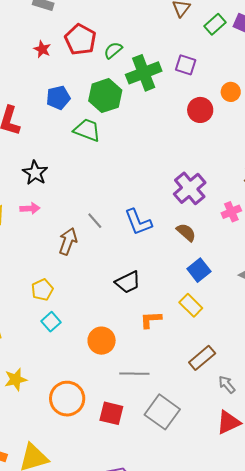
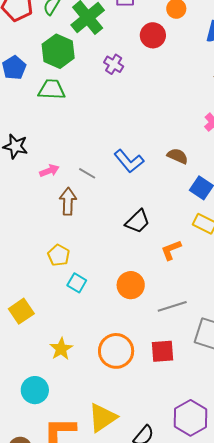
purple cross: (190, 188) -> (114, 64), moved, size x0.6
pink arrow: (30, 208) -> (49, 171), moved

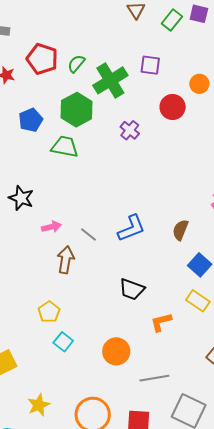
brown semicircle: (178, 156) -> (180, 230), turned -100
blue L-shape: (129, 161) -> (131, 228), turned -80
black trapezoid: (138, 221) -> (132, 289), turned 56

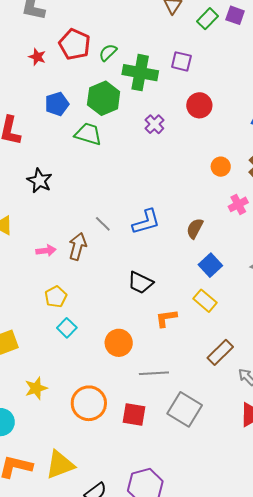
green cross: (110, 80) -> (140, 73), turned 36
orange circle: (199, 84) -> (221, 167), moved
pink arrow: (51, 227) -> (46, 251), moved

